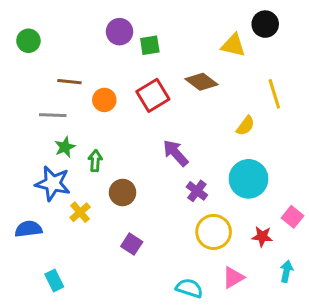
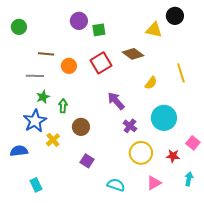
yellow line: (274, 94) -> (181, 73), moved
yellow semicircle: (245, 126) -> (151, 83), moved
blue star: (53, 183) -> (35, 121), turned 30
cyan semicircle: (189, 288) -> (116, 185), moved

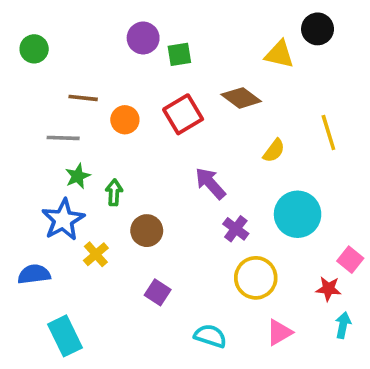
red star: (173, 156) -> (328, 289), moved
cyan rectangle: (36, 185) -> (65, 336), size x1.5

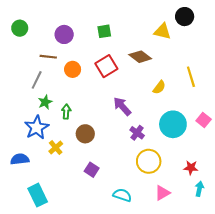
purple circle: (143, 38) -> (64, 34), moved
gray line: (63, 138) -> (37, 80), turned -66
pink square: (350, 260) -> (204, 120), moved

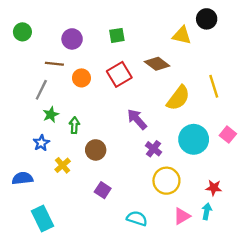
yellow semicircle: (159, 87) -> (178, 98), size x1.6
blue star: (37, 127) -> (41, 143), size x0.6
cyan arrow: (199, 189) -> (207, 211), moved

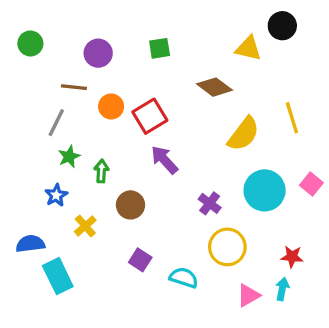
red square: (119, 74) -> (150, 116), moved
purple arrow: (137, 119) -> (164, 160), moved
cyan rectangle: (43, 218) -> (58, 276), moved
cyan semicircle: (137, 218) -> (184, 278), moved

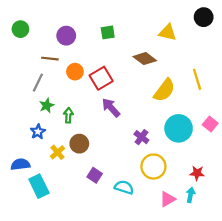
black circle: (282, 26) -> (204, 17), moved
brown circle: (130, 205) -> (79, 144), moved

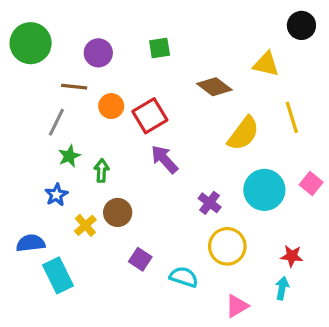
green circle: (20, 29) -> (31, 43), size x1.6
yellow triangle: (168, 32) -> (266, 64), moved
pink triangle: (168, 199) -> (237, 306), moved

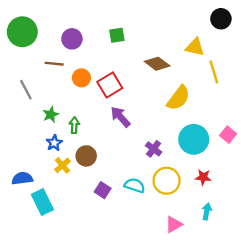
yellow line: (292, 117) -> (214, 72), moved
gray line: (56, 122) -> (26, 90), moved, turned -54
blue star: (56, 195) -> (54, 143), moved
red star: (292, 256) -> (203, 177), moved
cyan semicircle: (184, 277) -> (135, 185), moved

